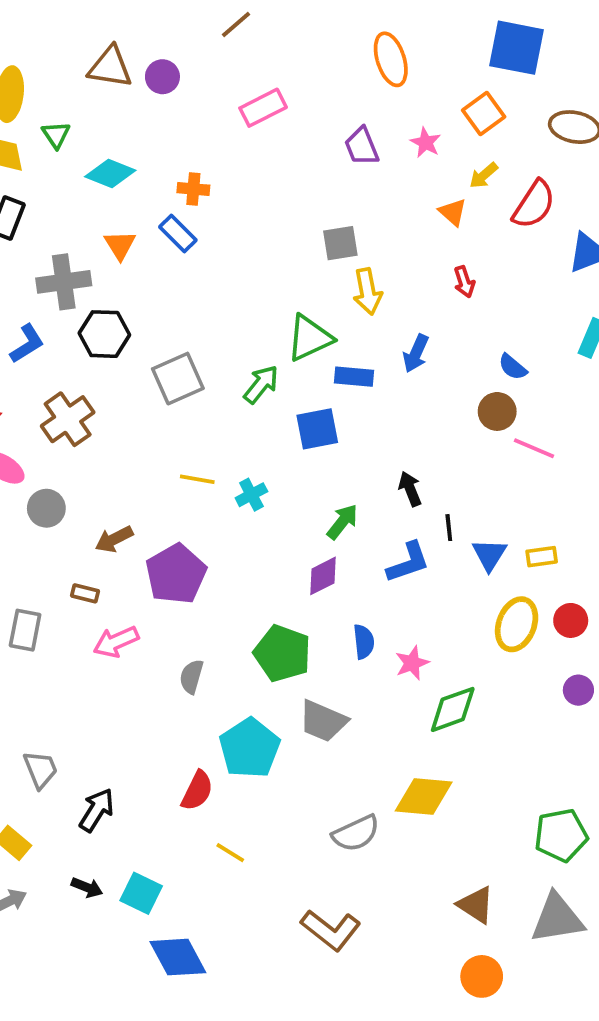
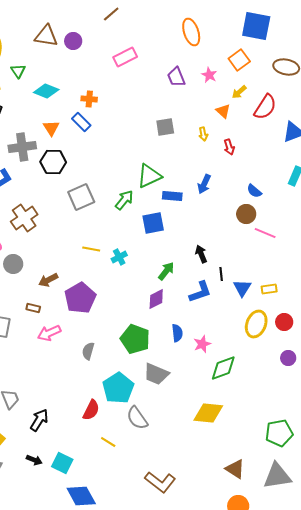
yellow arrow: (368, 292) -> (203, 134), moved, size x0.6
black hexagon: (104, 334) -> (53, 162), moved
gray semicircle: (356, 833) -> (137, 418), moved, turned 80

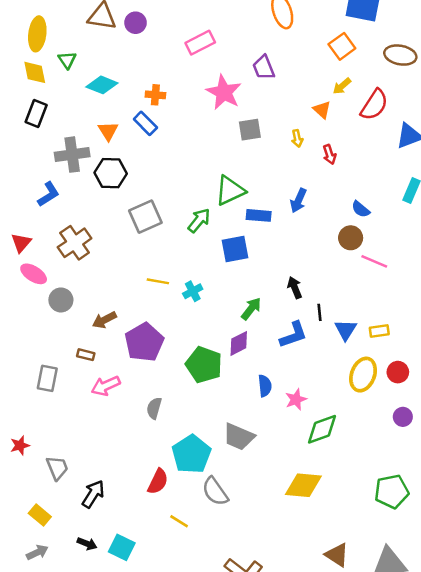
pink star: (209, 75) -> (224, 92), moved, size x1.8
green pentagon: (135, 339) -> (204, 365), moved
green pentagon: (279, 433) -> (392, 491), moved

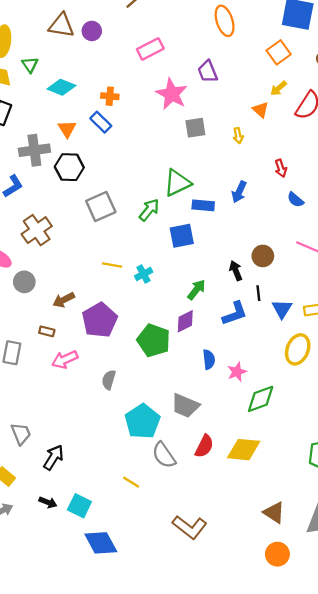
red arrow: (329, 155) -> (281, 168), moved
brown circle: (351, 238) -> (263, 256), moved
red semicircle: (158, 481) -> (204, 446), moved

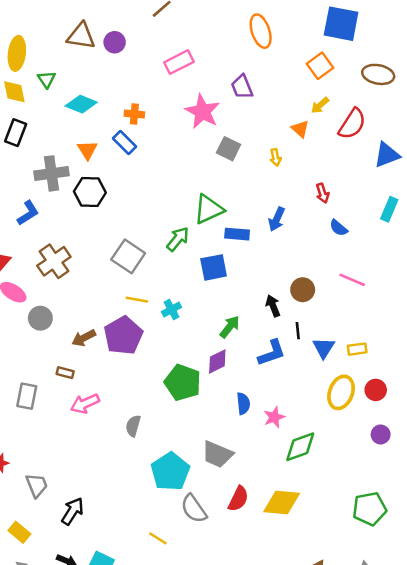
gray square: (195, 128) -> (228, 149), turned 35
gray square: (101, 206) -> (128, 256), moved, turned -32
purple pentagon: (100, 320) -> (123, 335), moved

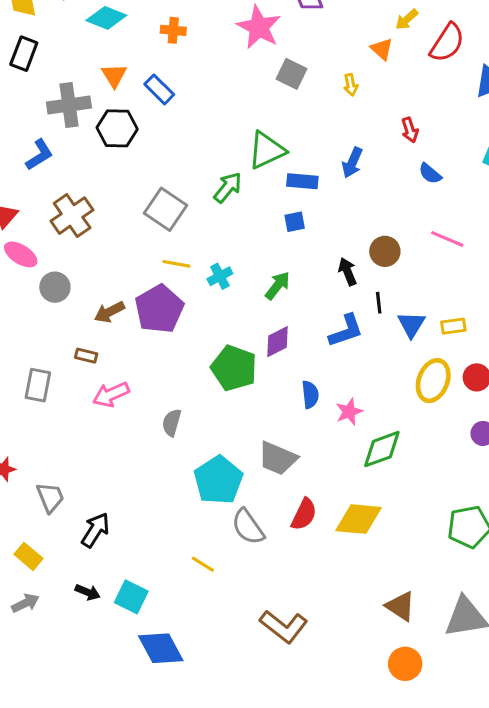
blue rectangle: (124, 142) -> (159, 89), moved
blue square: (214, 267) -> (295, 222), moved, size x0.6
green arrow: (230, 327) -> (278, 286), moved

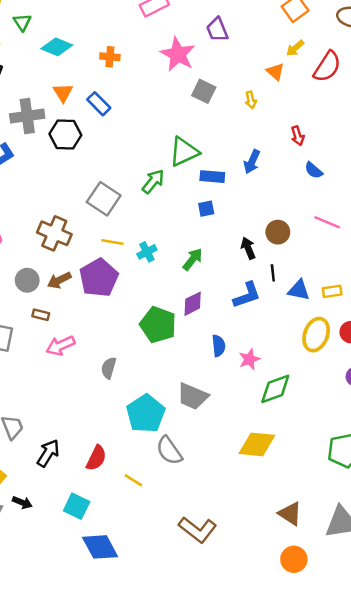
brown cross: (72, 216) -> (54, 233), moved, turned -32
gray circle: (55, 287) -> (27, 280), moved
blue triangle: (411, 324) -> (299, 290), turned -50
red semicircle: (304, 514) -> (96, 458), moved
black arrow: (88, 592) -> (22, 502), moved

